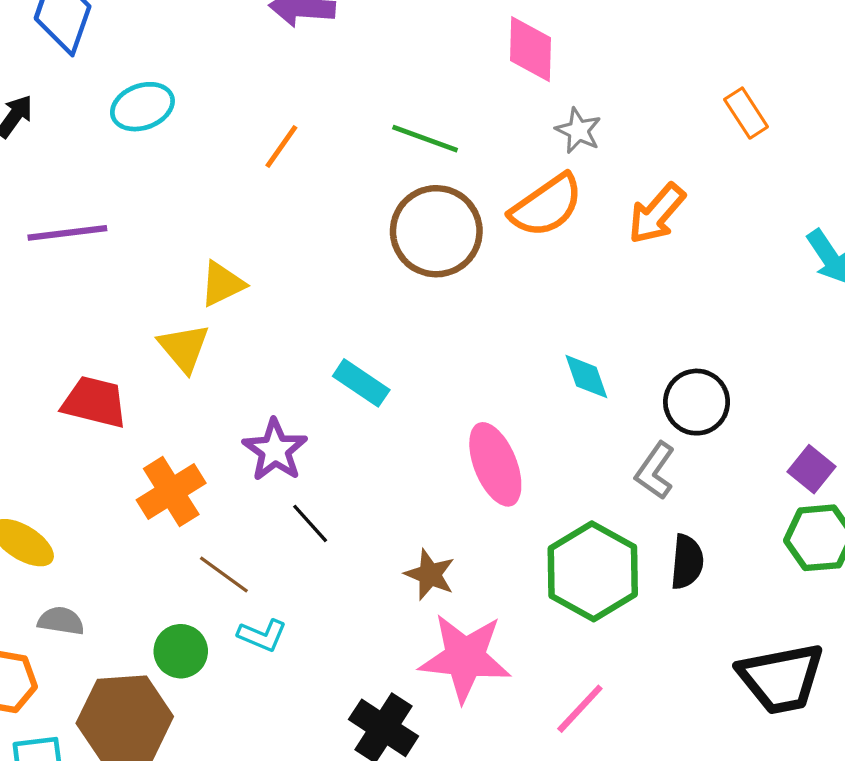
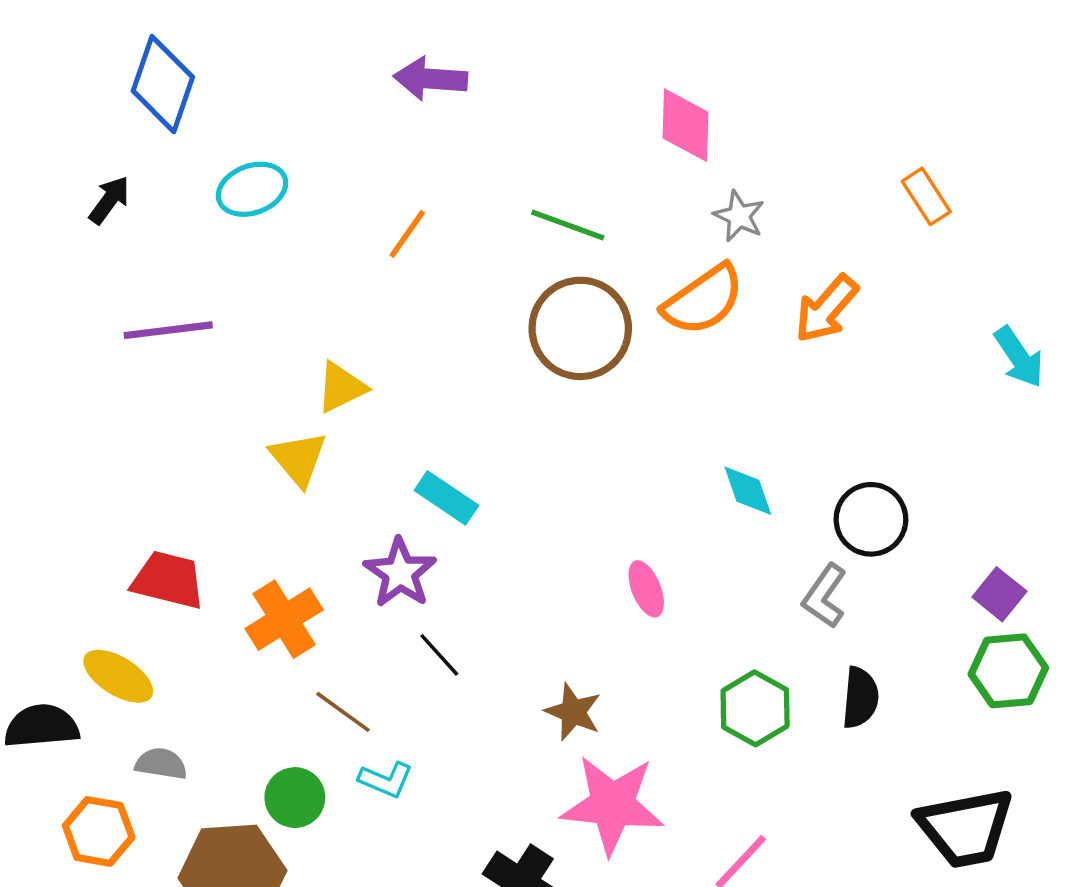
cyan rectangle: (361, 383) -> (446, 498), moved
red trapezoid: (95, 402) -> (168, 580), moved
pink ellipse: (495, 464) -> (646, 589), size x0.6
green hexagon: (593, 571) -> (755, 708), size x0.7

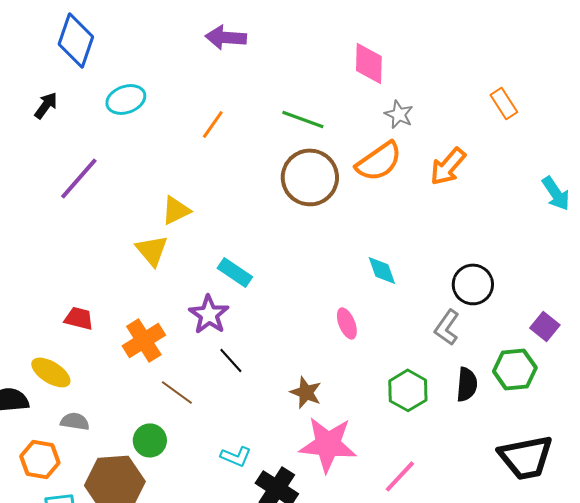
purple line: (168, 330) -> (79, 178), turned -42
cyan diamond: (748, 491) -> (382, 270), moved
red trapezoid: (168, 580) -> (79, 318), size x0.7
green hexagon: (1008, 671) -> (515, 369), moved
cyan L-shape: (386, 780) -> (236, 456), moved

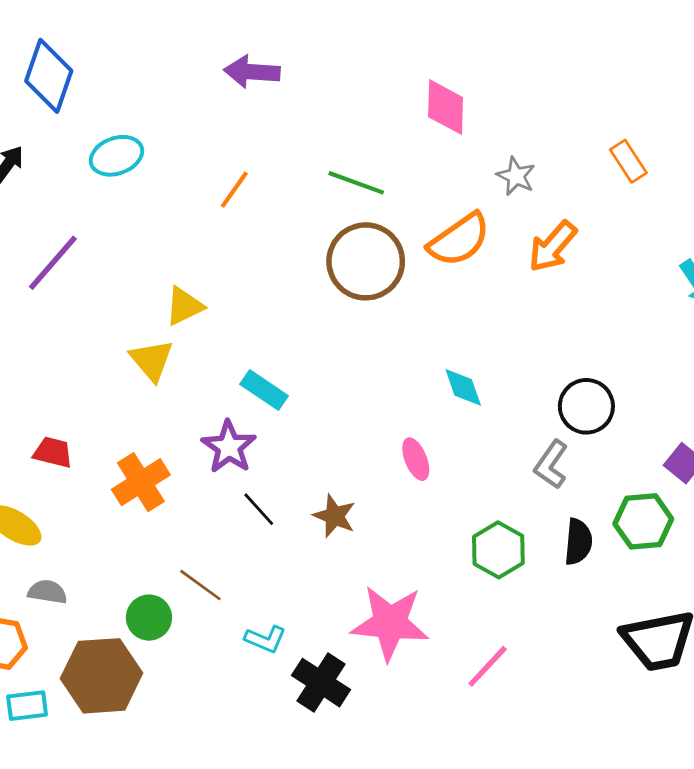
gray star: (399, 114) -> (516, 176), moved
brown line: (177, 392) -> (200, 585), moved
brown star: (306, 392) -> (335, 516), moved

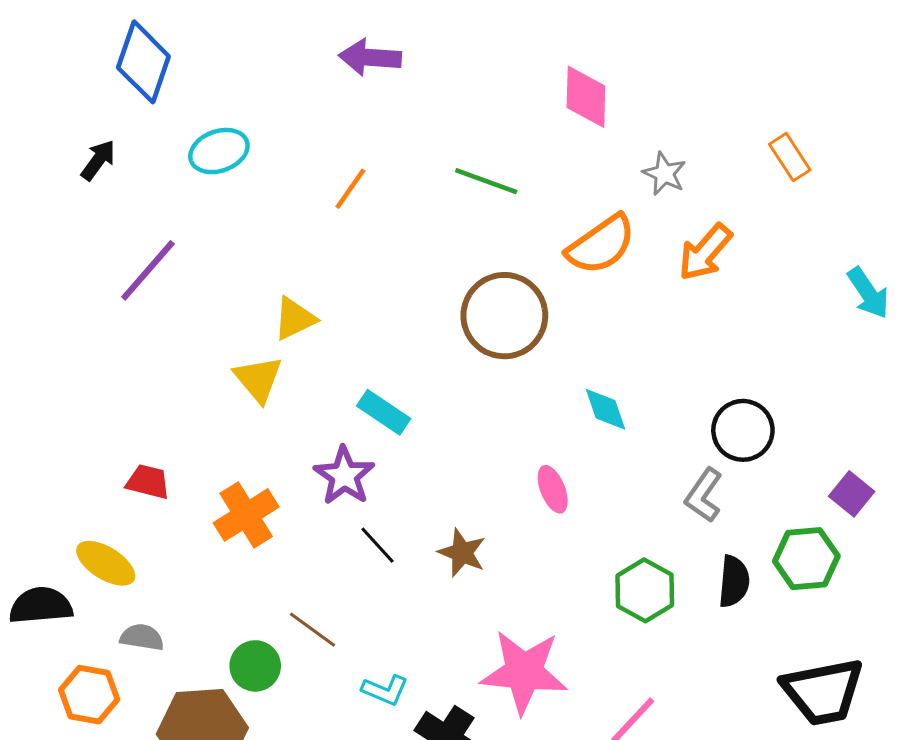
brown circle: (366, 261) -> (504, 316), moved

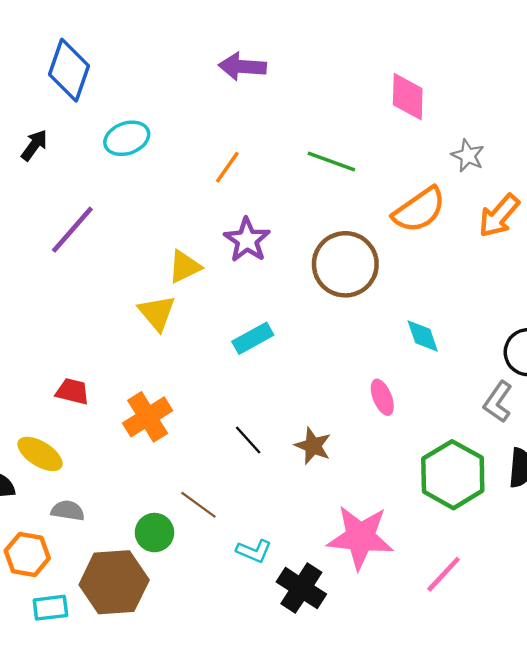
cyan rectangle: (384, 412) -> (253, 338), turned -63
purple star: (344, 476) -> (247, 240), moved
green hexagon: (645, 590) -> (453, 475), size x1.4

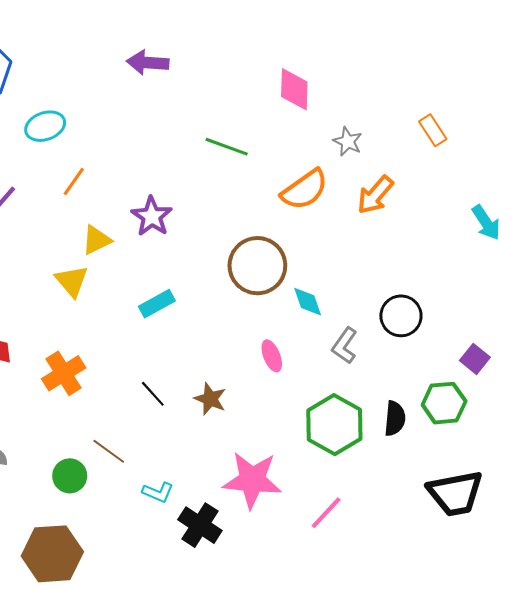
orange line: (227, 167) -> (74, 182), moved
brown circle: (345, 264) -> (257, 266), moved
gray L-shape: (498, 402) -> (345, 346), moved
brown hexagon: (114, 582) -> (52, 554), moved

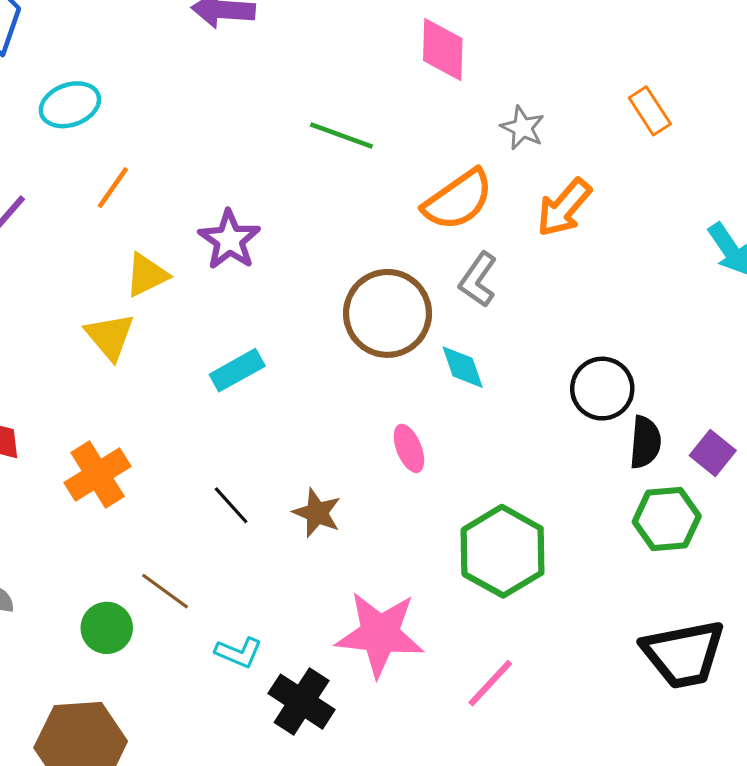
gray L-shape: (345, 346) -> (478, 280), moved
black semicircle: (395, 418) -> (645, 442), moved

